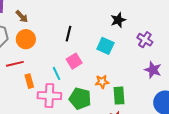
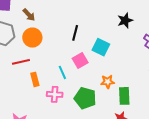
cyan square: (105, 46) -> (101, 47), moved
pink cross: (49, 96) -> (55, 94), size x0.7

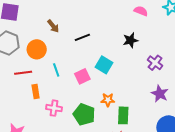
brown arrow: (29, 15) -> (53, 26), moved
black line: (75, 33) -> (82, 37), moved, turned 49
cyan line: (62, 72) -> (56, 70), moved

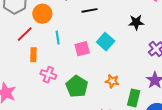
red line: (23, 73) -> (25, 34), turned -48
orange star: (108, 100) -> (112, 81), moved
green rectangle: (123, 115) -> (134, 98), moved

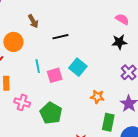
black star: (136, 22) -> (119, 42), moved
cyan line: (58, 38) -> (38, 66), moved
orange star: (112, 81) -> (97, 97), moved

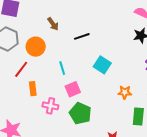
pink square: (55, 75) -> (73, 89), moved

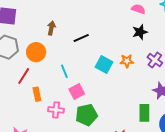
brown arrow: (53, 24) -> (51, 28), turned -128
orange star: (125, 92) -> (127, 61), moved
green pentagon: (80, 113) -> (86, 115), turned -30

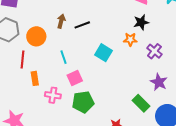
brown arrow: (51, 28) -> (61, 21), moved
orange star: (127, 61) -> (130, 39), moved
red line: (24, 76) -> (23, 60), turned -30
green rectangle: (144, 113) -> (141, 103), turned -48

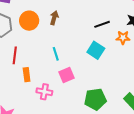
black line: (82, 25) -> (102, 24), moved
orange circle: (36, 36) -> (29, 21), moved
green pentagon: (83, 102) -> (95, 99), moved

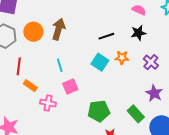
brown arrow: (54, 18) -> (58, 29), size x1.5
orange star: (123, 38) -> (122, 58), moved
orange rectangle: (27, 75) -> (30, 86), turned -48

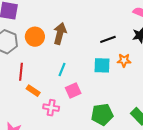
cyan square: (100, 62) -> (102, 65), turned -30
cyan line: (60, 65) -> (62, 70), turned 40

